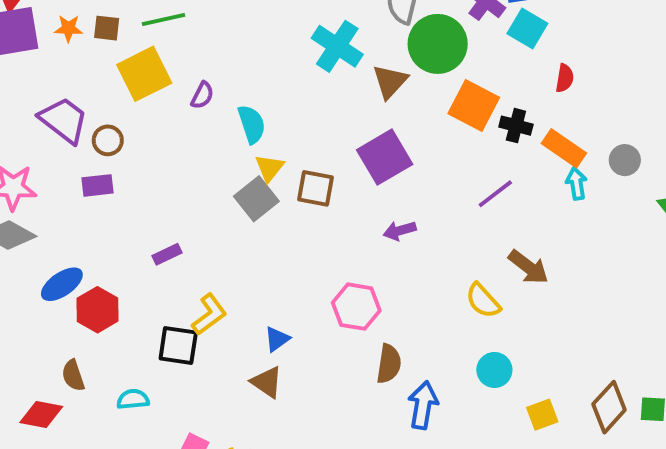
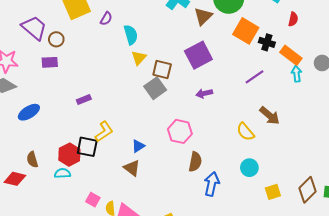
gray square: (256, 199) -> (155, 88), moved
red hexagon: (97, 310) -> (69, 155), moved

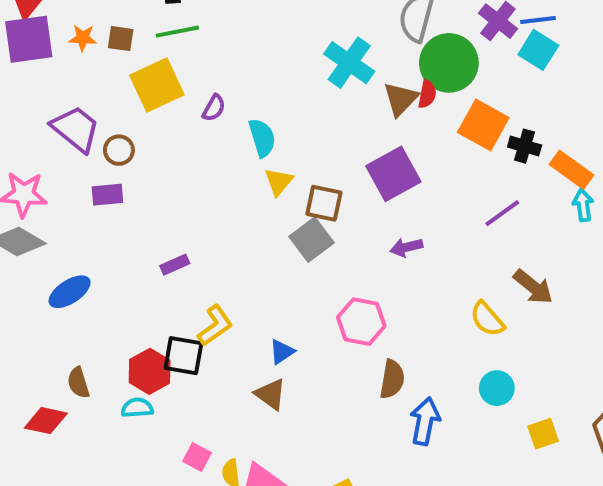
red semicircle: (293, 19) -> (427, 94), moved

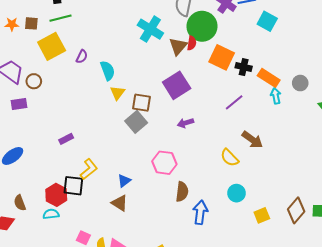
cyan square: (538, 50) -> (267, 21), moved
purple rectangle: (107, 195) -> (19, 104), moved

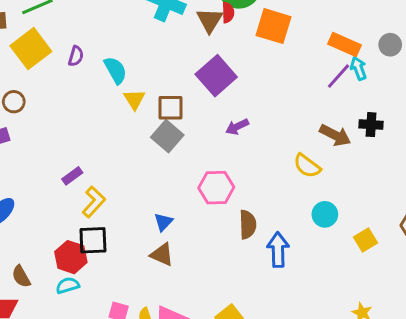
black cross: (244, 67) -> (371, 125), moved
purple line: (234, 102) -> (339, 76), moved
yellow L-shape: (89, 169) -> (94, 202), moved

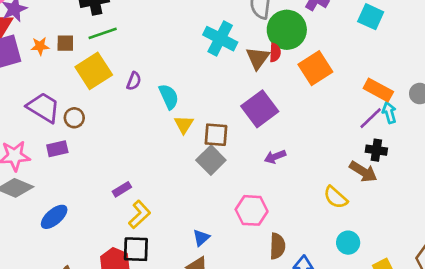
orange square: (273, 26) -> (315, 68), turned 36
black cross: (371, 125) -> (376, 150), moved

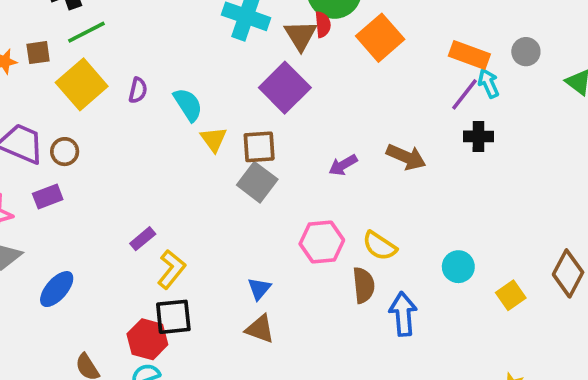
purple square: (260, 109) -> (285, 88), moved
brown arrow: (363, 172) -> (406, 157), moved
yellow semicircle: (336, 197) -> (380, 246), moved

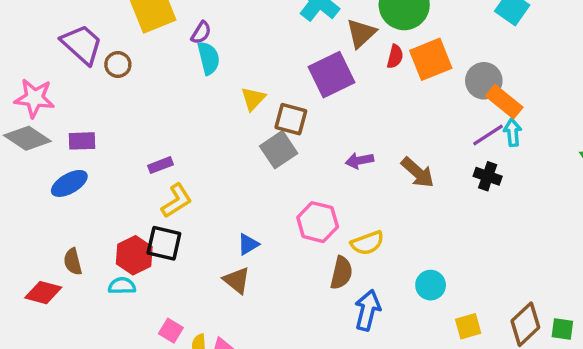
red semicircle: (323, 25) -> (395, 57), moved
gray circle: (526, 52) -> (484, 81), moved, size x1.4
cyan semicircle: (188, 105) -> (209, 58), moved
purple rectangle: (48, 197) -> (82, 141), moved
yellow semicircle: (380, 246) -> (367, 243), turned -72

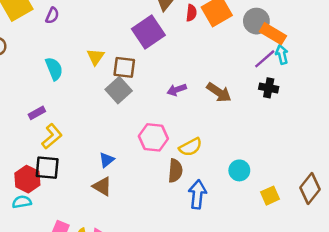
cyan semicircle: (209, 58) -> (54, 69), moved

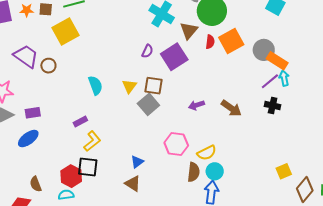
purple semicircle: (52, 15) -> (147, 51), moved
yellow triangle: (96, 57) -> (129, 86), moved
cyan circle: (239, 170) -> (215, 171), moved
yellow square: (270, 196) -> (284, 171), moved

